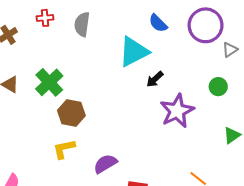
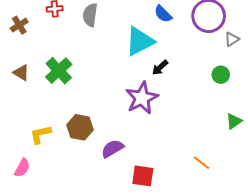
purple star: (177, 111) -> (142, 98), moved
brown hexagon: (71, 113) -> (80, 127), moved
yellow L-shape: (64, 149) -> (41, 134), moved

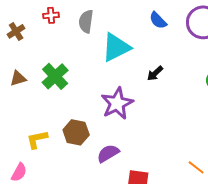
cyan triangle: (140, 41) -> (116, 47), moved
brown triangle: (21, 73) -> (18, 78), turned -48
purple star: (142, 98) -> (117, 103), moved

